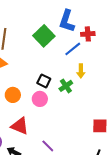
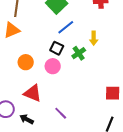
blue line: (73, 49) -> (66, 27), moved

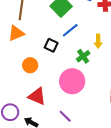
black square: (57, 48) -> (51, 45), moved
pink circle: (53, 66) -> (72, 81), moved, size x1.6

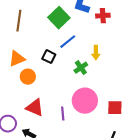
orange triangle: (16, 33) -> (17, 59), moved
pink circle: (72, 81) -> (85, 101), moved
purple line: (65, 116) -> (63, 114), moved, turned 40

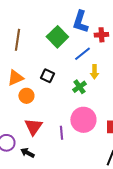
blue line: (68, 42) -> (82, 54), moved
red triangle: (35, 108) -> (33, 127), turned 42

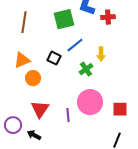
green square: (57, 37) -> (64, 19), turned 30
blue line: (82, 54) -> (75, 45), moved

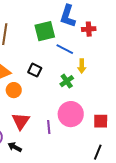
blue line: (75, 45) -> (65, 49), moved, turned 66

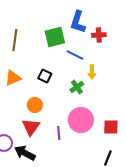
orange circle: (14, 90) -> (35, 105), moved
black arrow: (15, 147) -> (25, 153), size x1.5

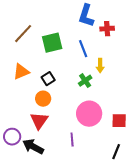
green square: (55, 37) -> (52, 43), moved
brown line: (15, 40) -> (23, 34), turned 35
blue line: (75, 55) -> (83, 49), turned 42
black square: (45, 76) -> (48, 79), moved, turned 32
purple line: (59, 133) -> (72, 140), moved

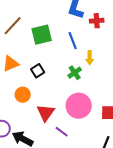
orange circle: (43, 99) -> (23, 95), moved
red triangle: (39, 121) -> (46, 113), moved
purple line: (72, 140) -> (62, 132), turned -48

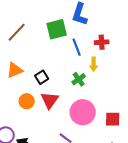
red cross: (97, 21) -> (102, 42), moved
green square: (42, 35) -> (57, 29), moved
red triangle: (46, 113) -> (50, 100), moved

